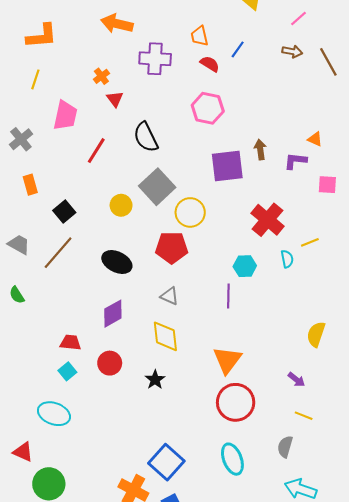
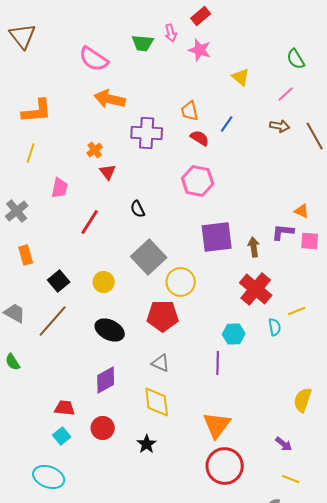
pink trapezoid: (65, 115) -> (60, 188), size x0.7
black semicircle: (146, 137) -> (138, 209), size x0.6
brown arrow: (260, 150) -> (254, 247), moved
pink square: (327, 185) -> (310, 241), moved
yellow circle: (121, 205) -> (104, 282), moved

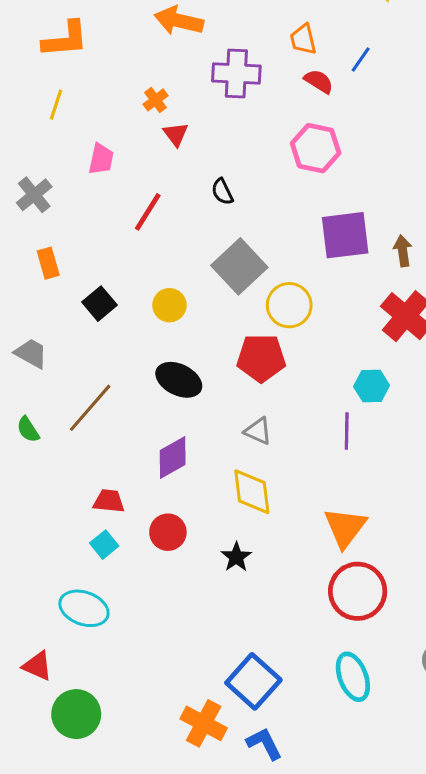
brown line: (53, 321) -> (90, 408), moved

